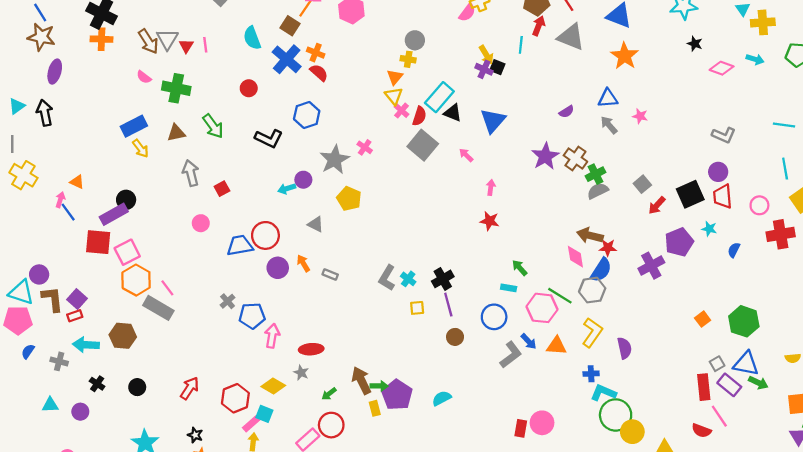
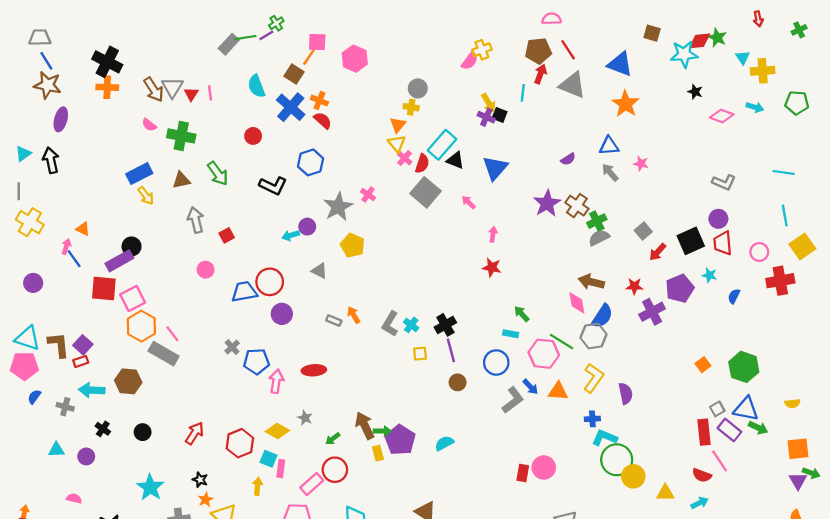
red star: (608, 248) -> (634, 286), moved
orange arrow: (303, 263) -> (354, 315), moved
purple circle: (39, 274) -> (33, 283), moved
red ellipse: (311, 349) -> (314, 370), moved
pink rectangle: (251, 424) -> (281, 469), moved, turned -42

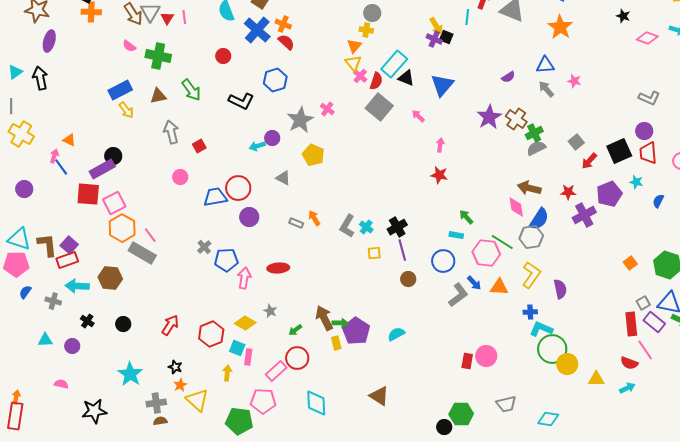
red rectangle: (81, 361) -> (67, 260), size x1.5

